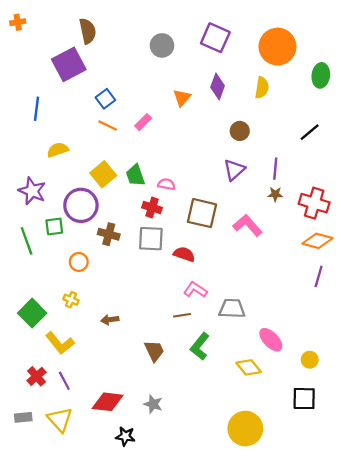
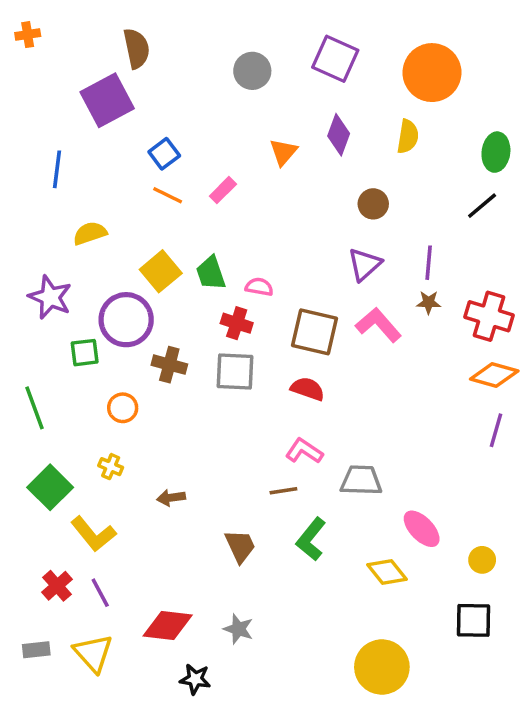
green ellipse: (321, 75) -> (496, 152), moved
pink L-shape: (247, 225) -> (378, 325), moved
green line: (27, 241) -> (35, 408), moved
red semicircle: (184, 254) -> (308, 389), moved

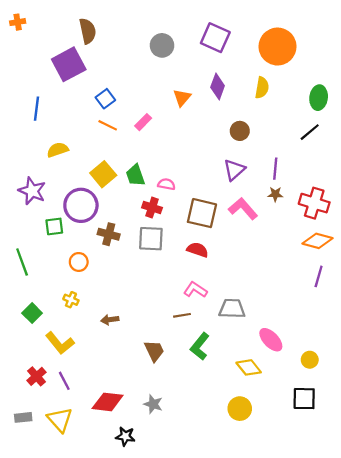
green square: (50, 487) -> (32, 313), size x0.7
yellow circle: (382, 667) -> (240, 409), moved, size x0.7

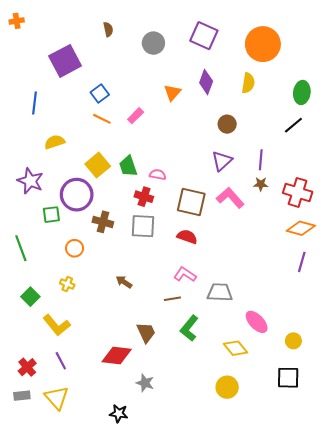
brown semicircle: (88, 31) -> (108, 29), moved, size x0.6
brown arrow: (110, 320) -> (124, 282), moved, turned 42
red cross: (37, 376) -> (27, 367), moved
red diamond: (108, 402) -> (117, 356), moved

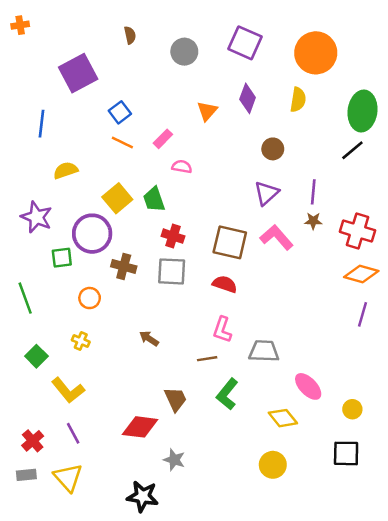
green ellipse: (302, 93) -> (363, 111), size x1.4
pink semicircle: (158, 175) -> (182, 167), moved
pink L-shape: (185, 275) -> (222, 330), turned -105
black star: (119, 413) -> (143, 496), size x1.4

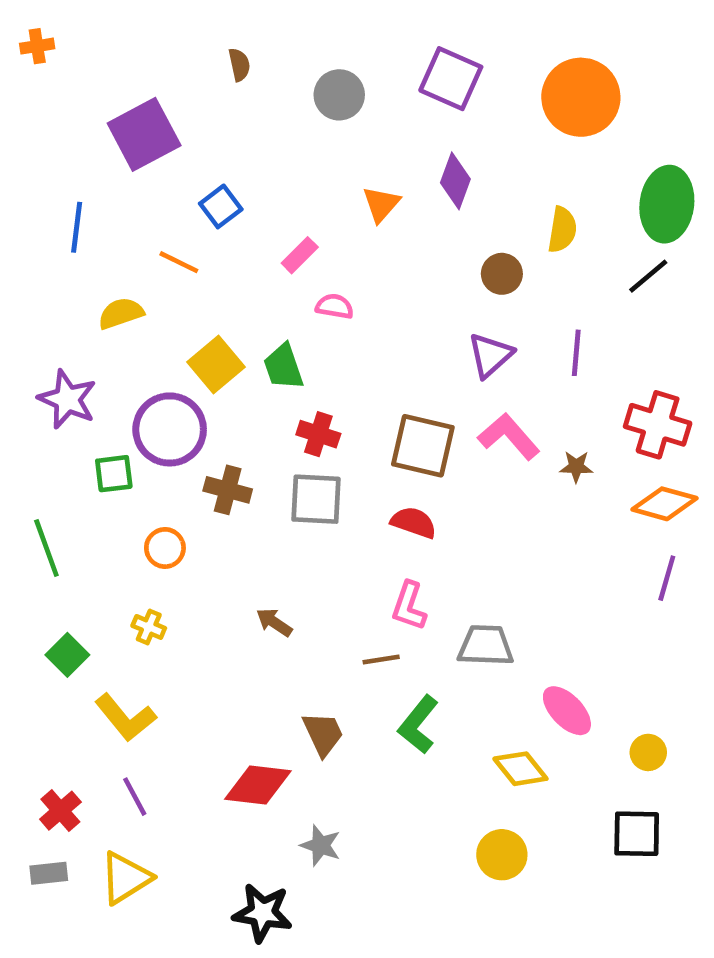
yellow semicircle: (298, 100) -> (562, 230), moved
orange line: (122, 143) -> (179, 262), moved
brown star: (313, 221) -> (576, 467), moved
yellow triangle: (68, 477) -> (125, 878), turned 40

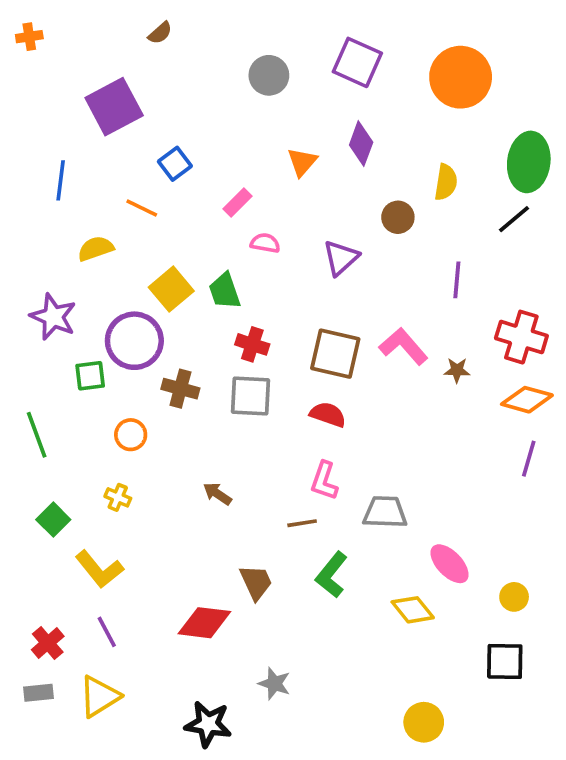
brown semicircle: (239, 65) -> (160, 33), moved, turned 60
purple triangle: (490, 355) -> (341, 258), moved
gray star: (321, 845) -> (274, 684), moved
yellow circle: (502, 855) -> (424, 722), moved

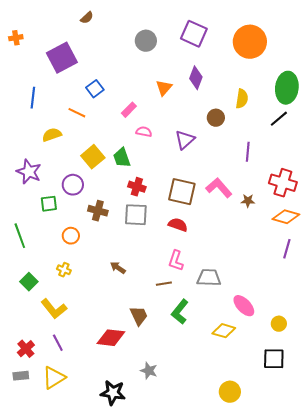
orange cross: (29, 37) -> (16, 38), moved
purple circle: (134, 341) -> (73, 185), size x0.7
yellow diamond: (413, 610) -> (224, 331), turned -35

